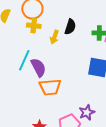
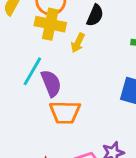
yellow cross: (34, 26) -> (50, 24), size x1.5
black semicircle: (70, 27) -> (95, 15), moved

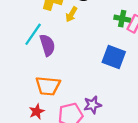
orange trapezoid: (65, 112) -> (48, 86), moved

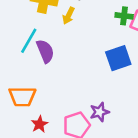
blue square: (114, 57) -> (118, 58), turned -35
orange trapezoid: (48, 86) -> (22, 97), moved

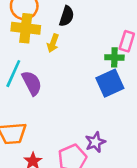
green cross: (124, 16) -> (114, 57), moved

